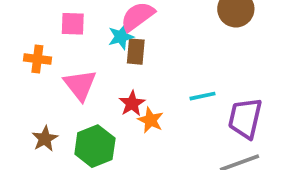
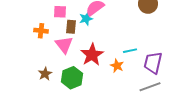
brown rectangle: (136, 52) -> (71, 27), moved
red star: (132, 103) -> (92, 55), size x1.6
orange star: (151, 120) -> (117, 66), moved

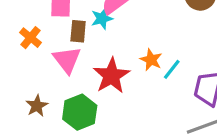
orange cross: (41, 31) -> (30, 38), turned 32
cyan line: (130, 51) -> (172, 69), turned -40
orange star: (117, 66) -> (151, 60), moved

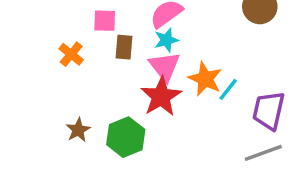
cyan star: (102, 19) -> (166, 40), moved
pink triangle: (67, 60) -> (165, 67), moved
orange star: (151, 60) -> (205, 79), size x1.4

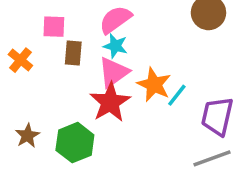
cyan star: (166, 40) -> (115, 46), turned 30
pink triangle: (165, 67) -> (114, 72), turned 32

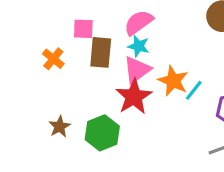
brown rectangle: (73, 53) -> (101, 52), size x1.4

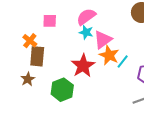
brown rectangle: (101, 52) -> (37, 56), moved
pink triangle: (137, 70) -> (103, 40), moved
brown star: (60, 127) -> (28, 79), moved

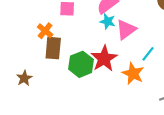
orange star: (109, 55) -> (133, 74), moved
brown star: (28, 79) -> (24, 78), moved
green hexagon: (62, 90) -> (81, 64), moved

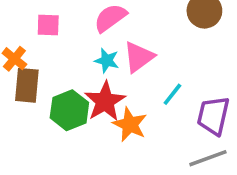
cyan star: (108, 21) -> (107, 60), moved
orange star: (133, 74) -> (130, 124), moved

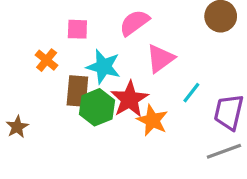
cyan star: (107, 60) -> (103, 67), moved, size x1.5
brown rectangle: (27, 85) -> (77, 91), moved

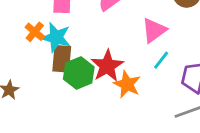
pink triangle: (160, 58) -> (154, 30), moved
cyan star: (103, 67) -> (56, 37), moved

